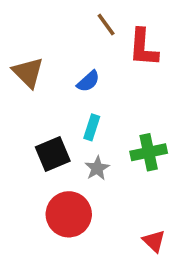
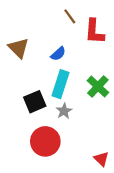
cyan rectangle: (92, 127) -> (61, 84), size x1.6
green cross: (149, 152) -> (98, 86), moved, turned -35

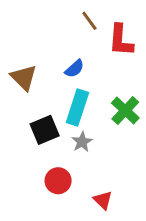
brown triangle: (18, 48) -> (24, 78), moved
red circle: (45, 141) -> (58, 181), size x0.7
red triangle: (101, 159) -> (103, 200), moved

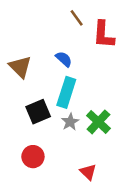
blue semicircle: (74, 69) -> (64, 59), turned -96
green cross: (125, 110) -> (98, 122), moved
red circle: (58, 181) -> (33, 157), moved

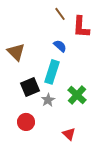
blue semicircle: (64, 59) -> (60, 46), moved
gray star: (70, 122) -> (48, 100), moved

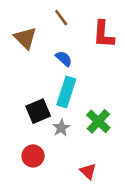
brown line: (60, 14) -> (61, 18), moved
blue semicircle: (60, 46) -> (64, 59), moved
brown triangle: (16, 52) -> (25, 38), moved

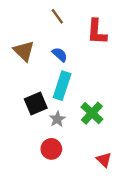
brown triangle: (25, 38) -> (24, 51), moved
red circle: (33, 156) -> (51, 149), moved
red triangle: (88, 171) -> (104, 160), moved

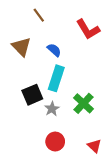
brown line: (57, 16) -> (39, 15), moved
red L-shape: (97, 32) -> (88, 29), turned -35
red circle: (51, 149) -> (55, 142), moved

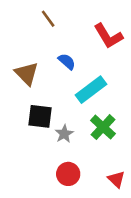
brown triangle: (21, 47) -> (27, 74), moved
cyan rectangle: (56, 78) -> (91, 90), moved, turned 35
black square: (32, 95) -> (40, 116), turned 30

